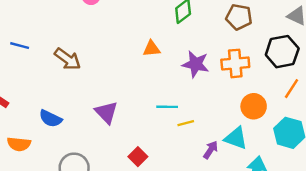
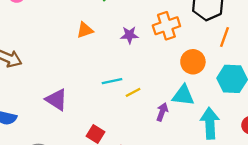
purple star: (196, 64) -> (129, 35), size x0.7

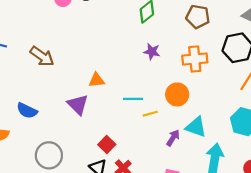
orange triangle: (85, 30) -> (97, 80), moved
purple star: (129, 35) -> (152, 52), moved
orange circle: (193, 62) -> (177, 94), moved

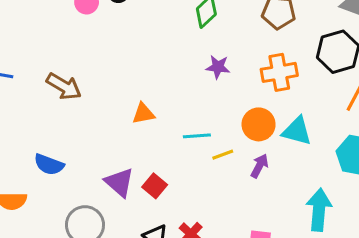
purple triangle: (78, 105) -> (119, 182), moved
cyan triangle: (196, 127) -> (297, 131), moved
purple arrow: (173, 138) -> (260, 166), moved
red square: (107, 145) -> (155, 186), moved

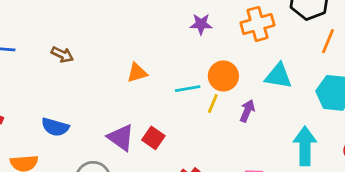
brown arrow: (64, 86) -> (62, 55), size x0.7
orange circle: (259, 124) -> (223, 76), moved
yellow line: (223, 155) -> (213, 104), turned -42

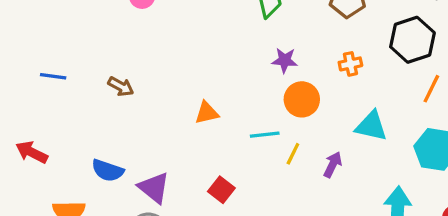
orange cross: (257, 24) -> (350, 64), size x0.6
orange circle: (223, 76) -> (302, 99), moved
purple triangle: (121, 137) -> (154, 188), moved

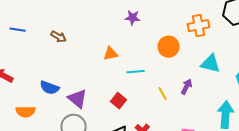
purple star: (285, 60) -> (133, 18), moved
orange cross: (350, 64) -> (199, 26), size x1.5
cyan line: (265, 135) -> (136, 72), moved
yellow line: (293, 154) -> (163, 94), moved, turned -56

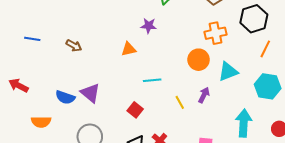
orange circle: (169, 47) -> (199, 60), moved
orange triangle: (111, 54) -> (129, 49), moved
cyan triangle: (211, 64) -> (228, 72), turned -35
purple triangle: (78, 99) -> (90, 93), moved

